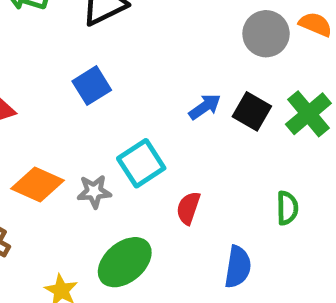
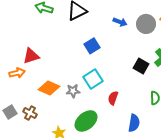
blue square: (92, 86) -> (92, 46), moved
blue arrow: (205, 107) -> (120, 22), moved, turned 56
black square: (252, 111) -> (141, 66), moved

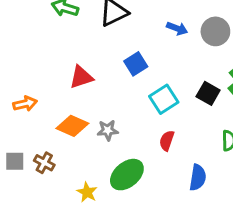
red triangle: (31, 56) -> (81, 77), moved
cyan square: (93, 79) -> (164, 99), moved
gray square: (10, 112) -> (15, 161), turned 32

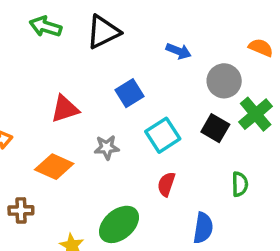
gray circle: (215, 31) -> (224, 81), moved
gray star: (108, 130) -> (107, 147), moved
brown cross: (44, 163) -> (21, 210), turned -30

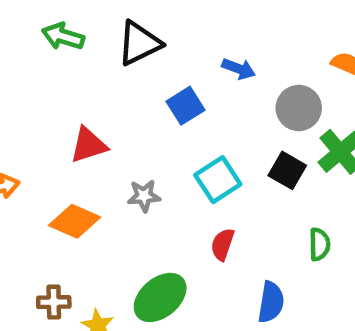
blue square: (130, 93) -> (185, 106), moved
brown cross: (21, 210) -> (54, 302), moved

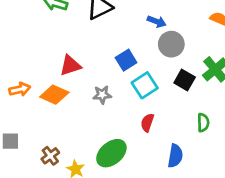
blue square: (185, 106) -> (126, 60), moved
gray circle: (299, 108) -> (171, 44), moved
orange diamond: (75, 221) -> (54, 95), moved
brown cross: (54, 302) -> (50, 156), turned -36

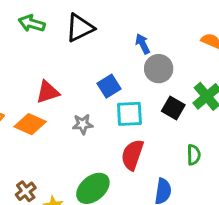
blue arrow: (157, 22) -> (143, 44), turned -138
cyan square: (145, 85) -> (129, 114), turned 30
red semicircle: (147, 123) -> (132, 155), size x1.5

